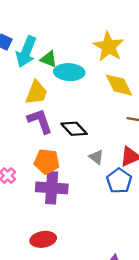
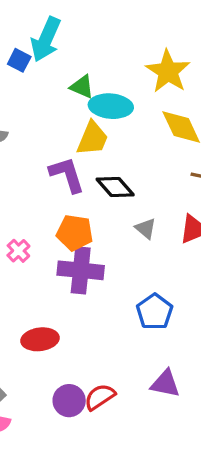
cyan arrow: (26, 52) -> (46, 39), moved
yellow trapezoid: (36, 93) -> (92, 138), moved
blue pentagon: (119, 181) -> (155, 312), moved
red ellipse: (43, 239) -> (40, 339), moved

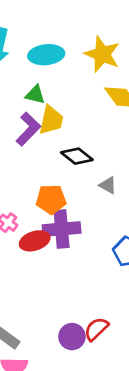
green triangle: (82, 87) -> (35, 95), moved
cyan ellipse: (111, 106) -> (46, 55), moved
purple L-shape: (67, 175) -> (28, 129), moved, turned 72
red ellipse: (40, 339) -> (35, 241), moved

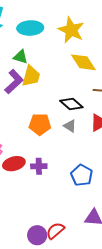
black diamond: (77, 156) -> (71, 104), moved
orange pentagon: (51, 199) -> (40, 124), moved
purple cross: (62, 229) -> (39, 166), moved, size x0.6

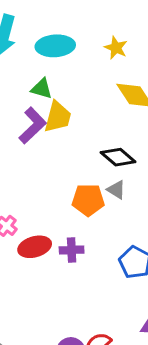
yellow star: (71, 30) -> (116, 48), size x0.6
orange pentagon: (40, 124) -> (88, 200), moved

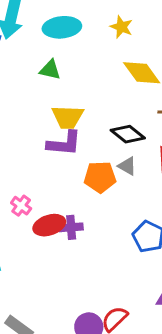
yellow trapezoid: (58, 117) -> (68, 117), moved, turned 80
purple L-shape: (33, 126) -> (64, 143), moved, turned 51
purple cross: (72, 250) -> (71, 227), moved

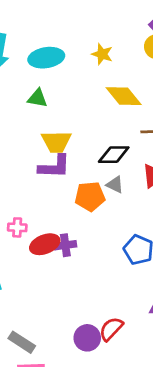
black diamond: (128, 134) -> (114, 155), turned -36
pink cross: (21, 206) -> (17, 227), turned -30

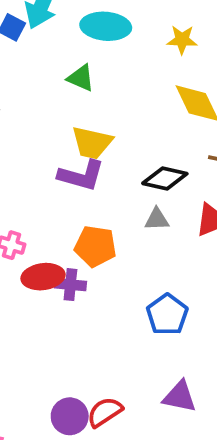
yellow star: (102, 54) -> (182, 40), turned -30
gray triangle: (115, 185) -> (157, 219), turned -42
orange pentagon: (90, 196) -> (95, 246), moved

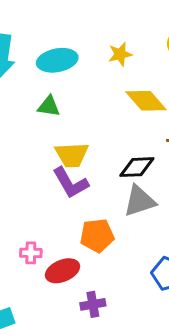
purple L-shape: (81, 175) -> (70, 183), turned 60
gray triangle: (157, 219) -> (139, 201), size x1.6
purple cross: (70, 285) -> (93, 304), moved

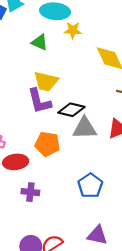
yellow star: (120, 54) -> (73, 30), moved
black diamond: (137, 167) -> (71, 110), moved

